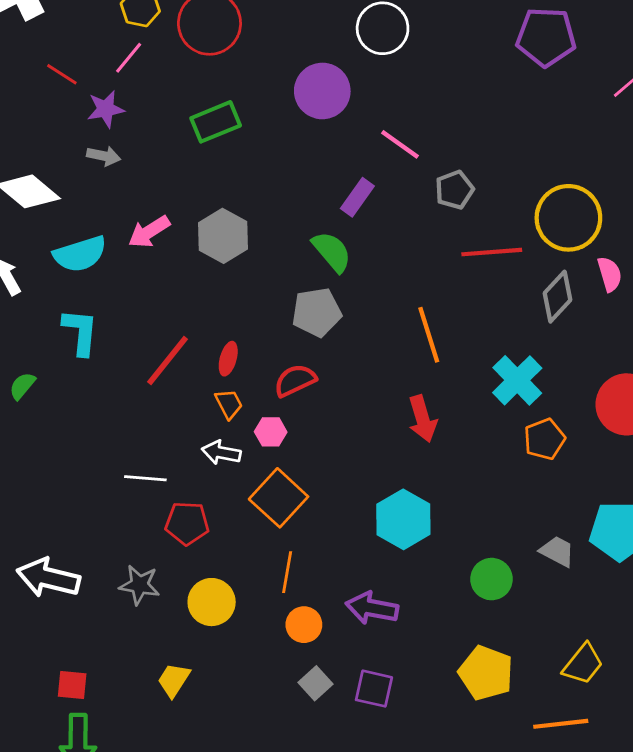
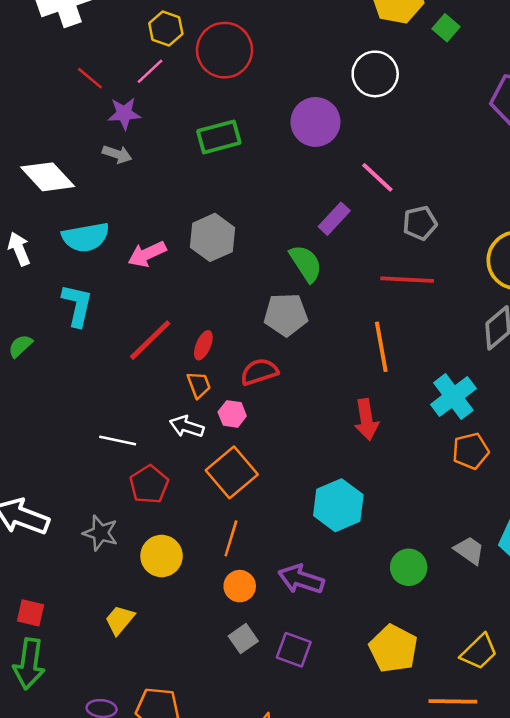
pink arrow: (149, 232) -> (147, 254), moved
red line: (492, 252) -> (407, 280), moved
red pentagon: (187, 523) -> (149, 484), turned 30

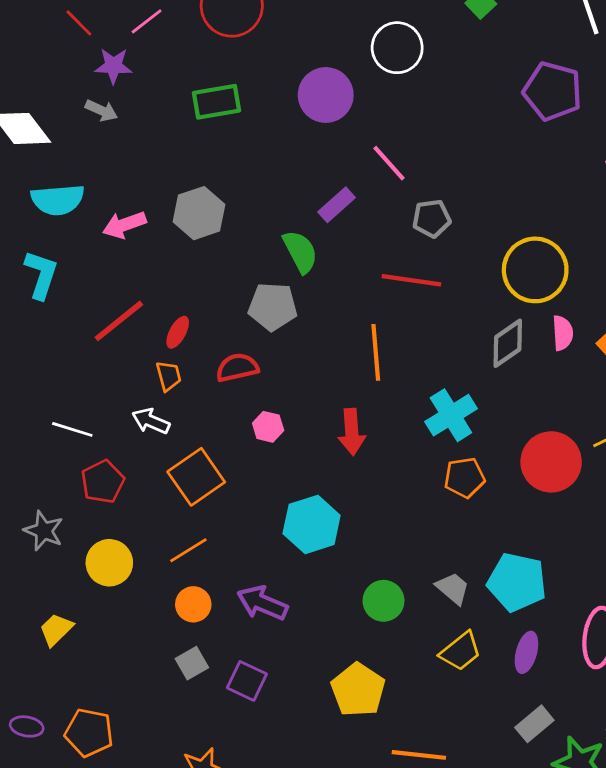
pink hexagon: (232, 414) -> (268, 427), moved
orange line: (231, 538) -> (188, 550), turned 36
yellow trapezoid: (479, 652) -> (461, 651), moved

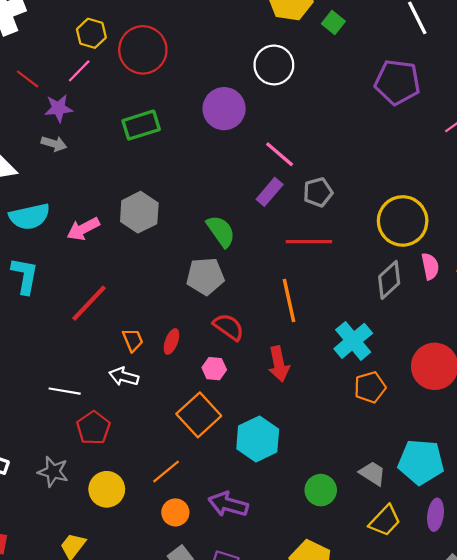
purple rectangle: (337, 205) -> (270, 192), moved
red ellipse: (178, 332) -> (171, 341), moved
red semicircle: (237, 368) -> (229, 327), moved, turned 56
orange square: (196, 477) -> (199, 415), moved

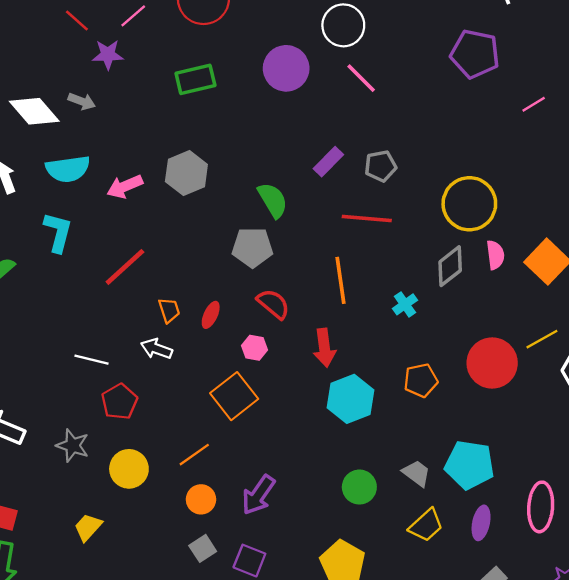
gray arrow: (54, 144) -> (82, 101), moved
pink line: (280, 154) -> (361, 78), moved
cyan cross: (353, 341) -> (405, 304), moved, size x0.6
cyan hexagon: (258, 439) -> (350, 399), moved
purple arrow: (228, 504) -> (258, 495), turned -75

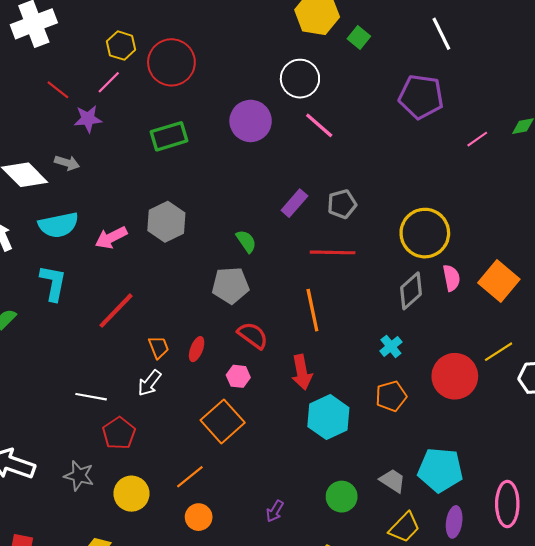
green semicircle: (273, 200) -> (246, 241), size x0.7
cyan cross: (405, 304) -> (391, 346), moved
white arrow: (157, 349) -> (149, 383), turned -68
purple arrow: (258, 495) -> (275, 511), moved, size x0.6

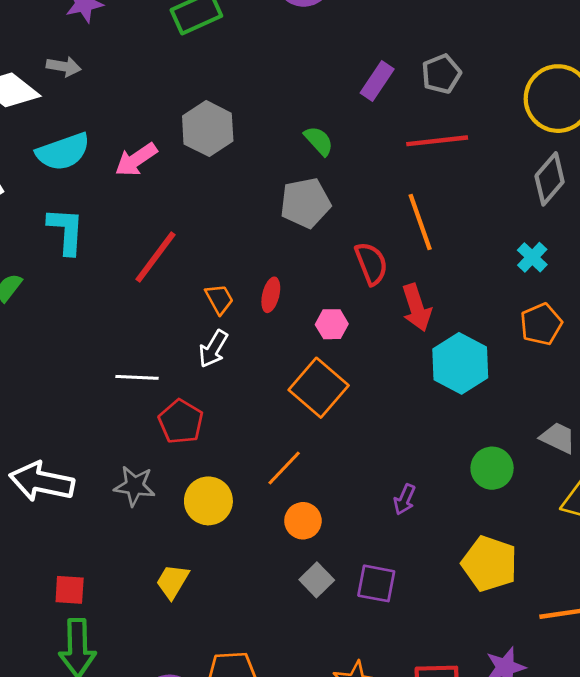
red semicircle: (253, 335) -> (371, 264), moved, turned 40

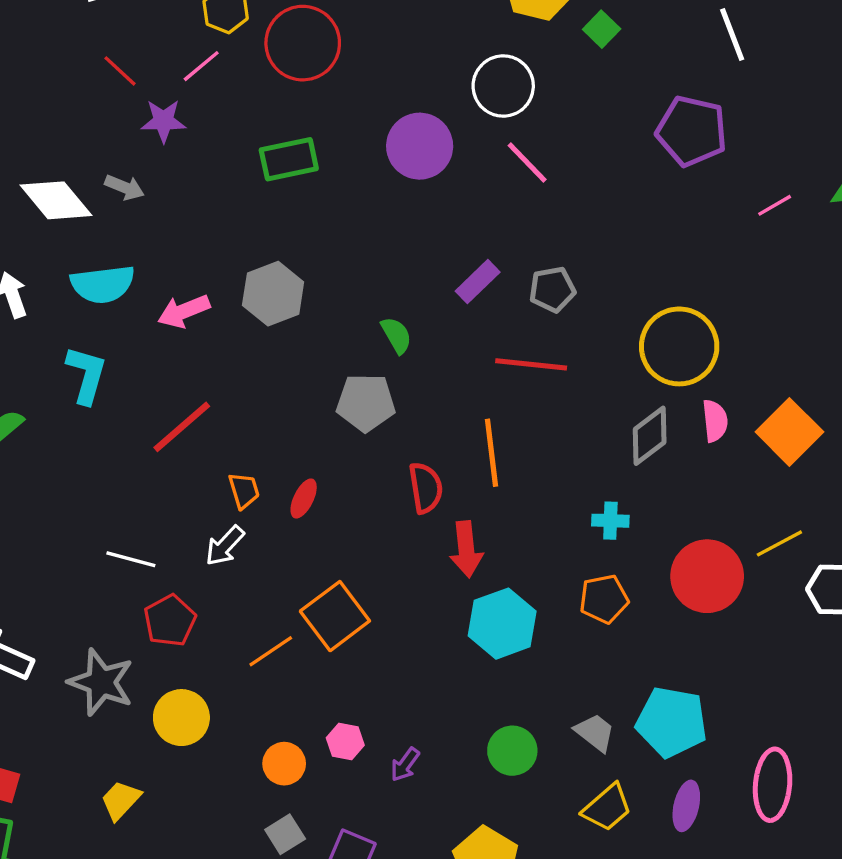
cyan cross: (532, 257) -> (610, 521), turned 36
pink hexagon: (332, 324) -> (345, 741), moved
orange line: (284, 468) -> (271, 651), moved
gray star: (135, 486) -> (101, 682), size x1.4

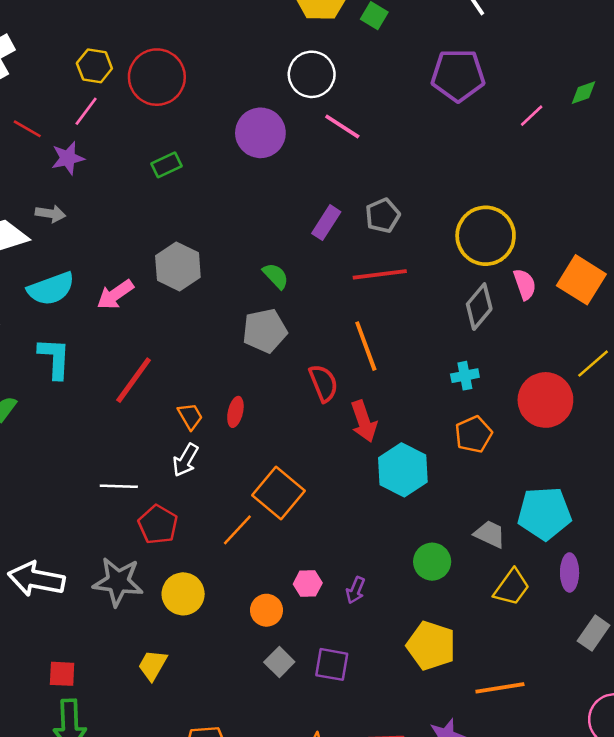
green rectangle: (289, 159) -> (167, 165), size x0.7

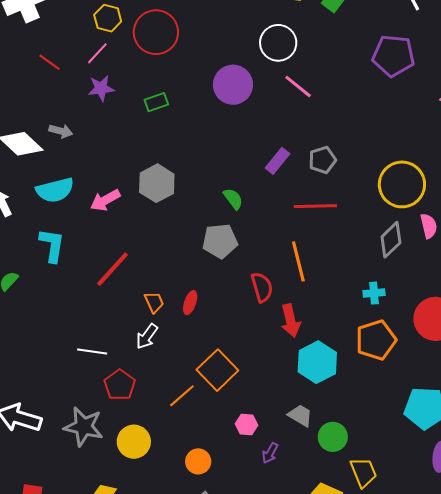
purple star: (68, 158) -> (101, 88), moved
orange pentagon: (473, 434) -> (376, 340), size x1.4
gray trapezoid: (490, 534) -> (300, 415), moved
pink hexagon: (308, 583) -> (247, 425), moved
yellow trapezoid: (512, 587) -> (363, 472), moved, turned -64

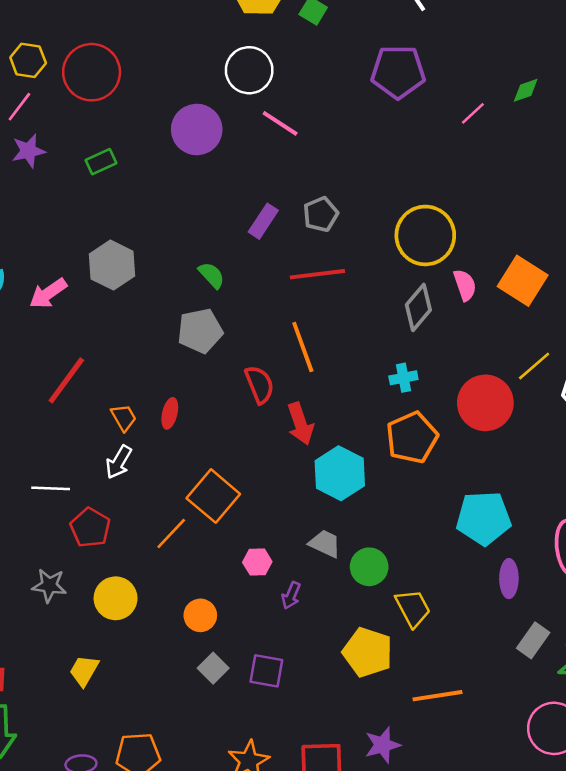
gray star: (84, 427) -> (49, 586), size x0.7

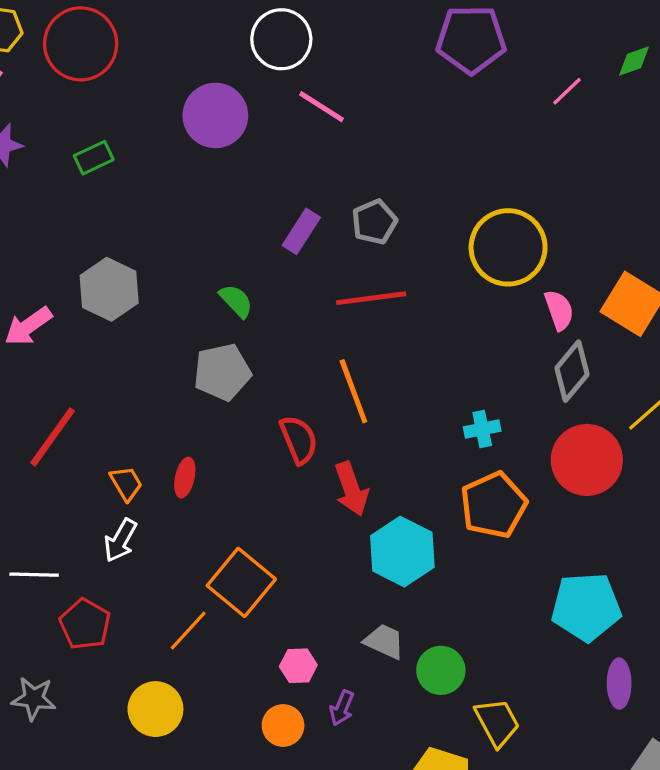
gray diamond: (418, 307) -> (572, 371), moved
yellow circle: (116, 598) -> (155, 709), moved
orange circle: (200, 615) -> (283, 725), moved

